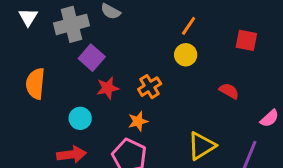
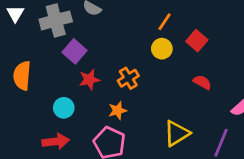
red square: (246, 40) -> (197, 41), moved, turned 30

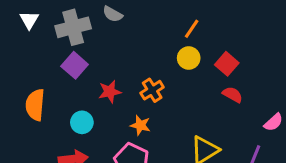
red square: (197, 41) -> (227, 64), moved
purple square: (74, 51) -> (75, 65), moved
orange semicircle: (22, 76) -> (35, 105), moved
orange star: (118, 110) -> (140, 125), turned 30

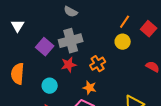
white triangle: (29, 20) -> (18, 26), moved
gray cross: (73, 27) -> (71, 41), moved
red square: (227, 64) -> (149, 29), moved

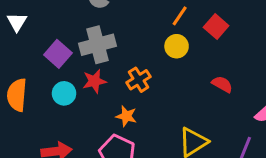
cyan circle: (50, 86) -> (64, 93), moved

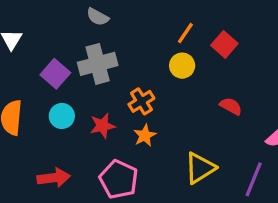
red star: (94, 81) -> (102, 126), moved
orange star: (126, 116) -> (145, 135), moved, turned 30

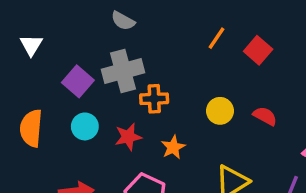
yellow circle: (182, 66) -> (220, 111), moved
orange cross: (141, 101) -> (154, 99), moved, turned 30

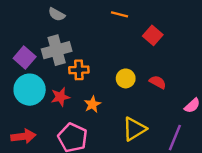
orange line: (217, 38) -> (119, 14), moved, turned 70
cyan circle: (85, 126) -> (30, 90), size x1.6

